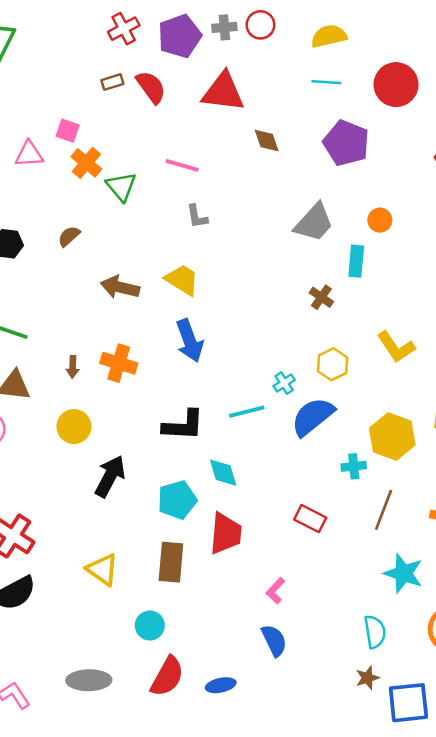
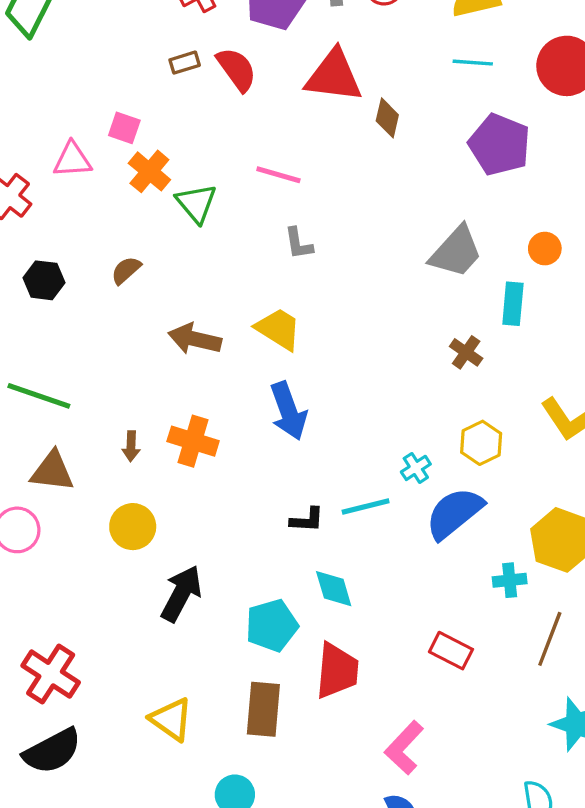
brown diamond: (267, 141) -> (387, 118), moved, turned 32
black L-shape: (183, 425) -> (307, 520), moved, size x0.6
pink L-shape: (275, 591) -> (404, 748), size x1.5

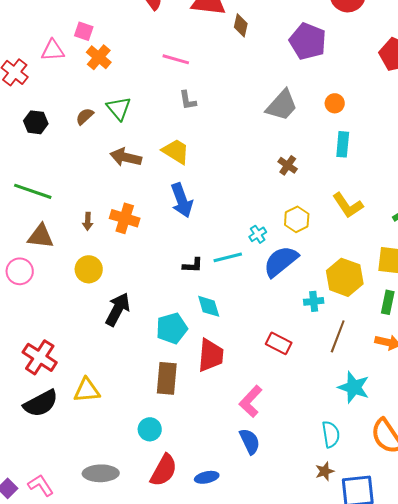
green triangle: (196, 203) -> (119, 108), moved
cyan rectangle: (513, 304) -> (343, 144), moved
yellow triangle: (171, 719) -> (87, 390), moved, turned -40

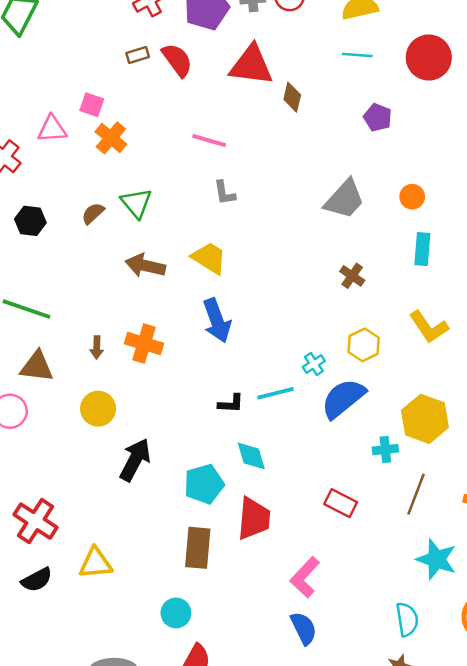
purple pentagon: (308, 41) -> (378, 118), size x0.6
black semicircle: (41, 403) -> (37, 580), size x0.7

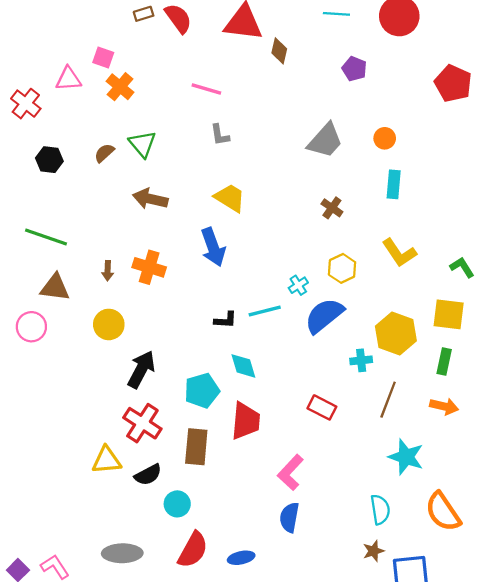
yellow trapezoid: (209, 258) -> (230, 198), moved
red cross: (35, 521) -> (142, 423), moved
black semicircle: (37, 580) -> (148, 475), moved
blue semicircle: (304, 628) -> (289, 517), turned -144

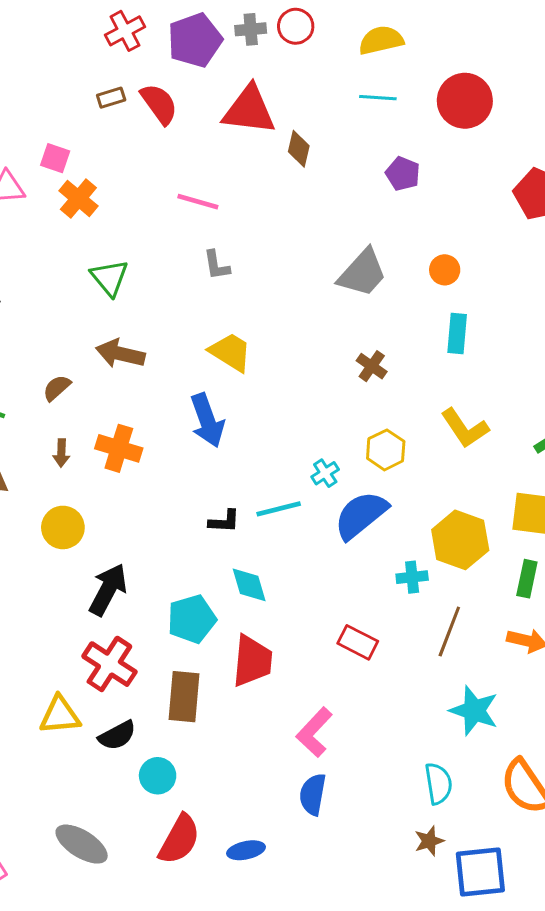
brown semicircle: (104, 153) -> (57, 388), moved
gray ellipse: (122, 553) -> (82, 844), turned 33

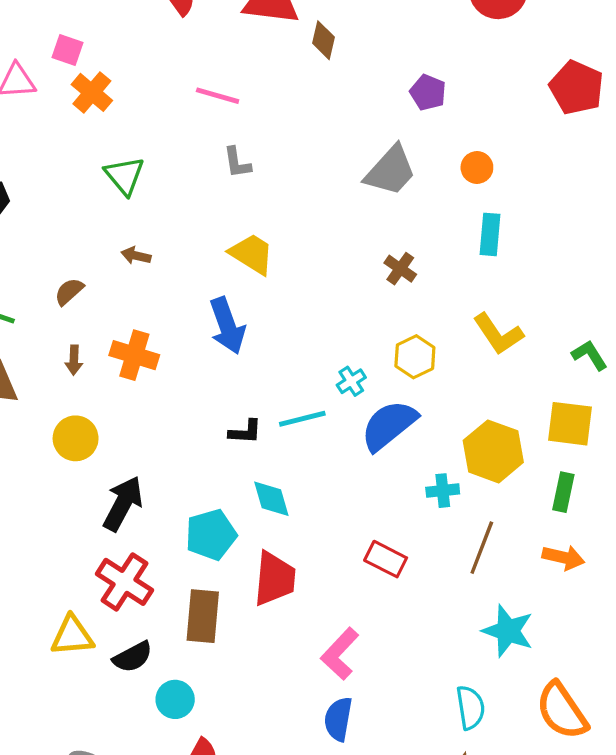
purple pentagon: (403, 174) -> (428, 92), moved
brown arrow: (120, 354) -> (136, 256), size x0.6

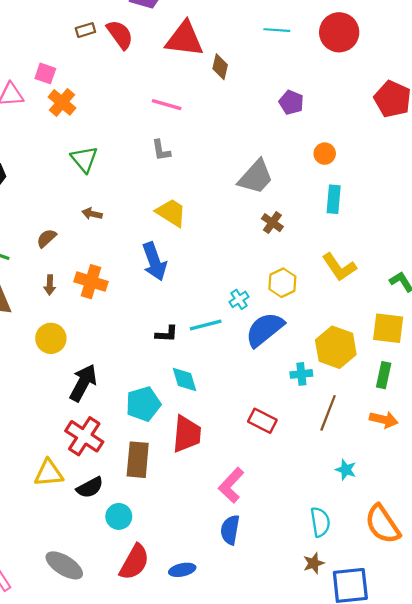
pink line: (218, 96) -> (167, 105), moved
gray trapezoid: (390, 171) -> (256, 177), moved
cyan star: (508, 631) -> (346, 470), size x0.6

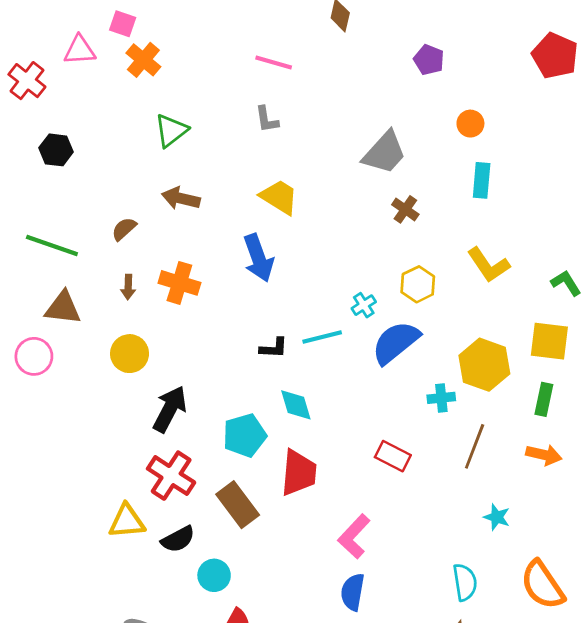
green triangle: (84, 159) -> (171, 130), turned 32
brown arrow: (92, 214) -> (181, 198), size x1.5
brown rectangle: (138, 460) -> (238, 505), turned -42

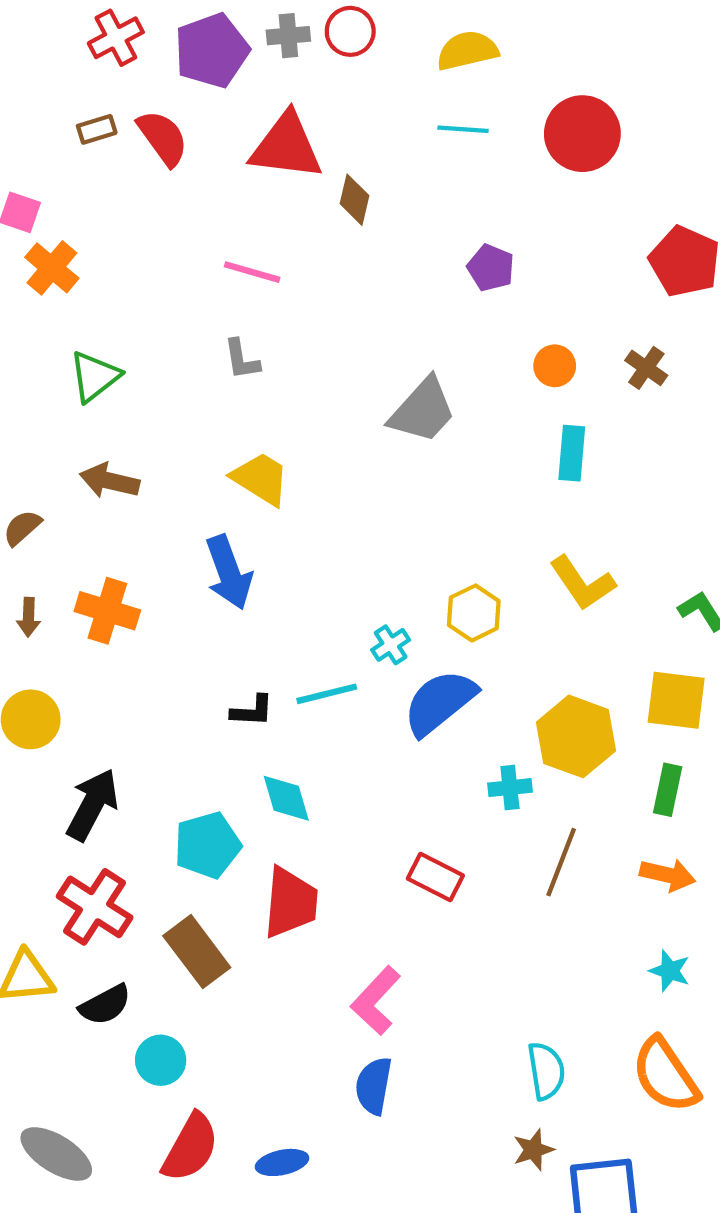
brown cross: (405, 209) -> (646, 368), moved
cyan star: (497, 517) -> (670, 971), moved

